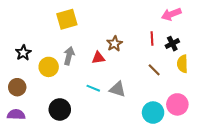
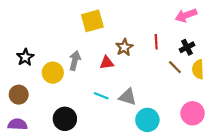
yellow square: (67, 19) -> (92, 21), moved
red line: (152, 39) -> (156, 42), moved
brown line: (154, 70) -> (175, 67), moved
cyan circle: (153, 113) -> (147, 120), moved

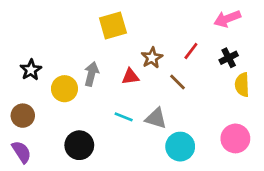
red line: (156, 42) -> (191, 51), turned 40
brown line: (175, 67) -> (178, 82), moved
purple semicircle: (18, 124) -> (21, 152), turned 54

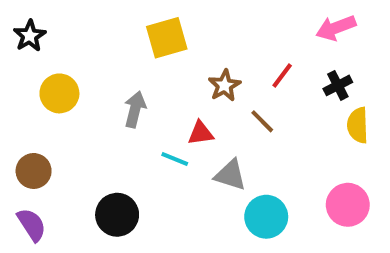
black star: (31, 70) -> (30, 36), moved
red triangle: (130, 77) -> (201, 133), moved
yellow circle: (64, 89) -> (59, 93), moved
cyan line: (124, 117) -> (175, 159), moved

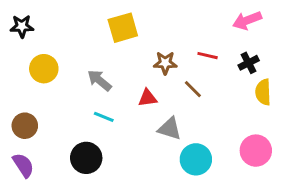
black star: (30, 36) -> (22, 26), turned 30
red line: (282, 76) -> (208, 56), turned 66
brown star: (224, 85) -> (165, 63), turned 30
gray arrow: (135, 109) -> (99, 80), turned -65
cyan line: (175, 159) -> (104, 117), moved

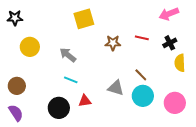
brown line: (193, 89) -> (141, 75), moved
red triangle: (148, 98) -> (85, 101), moved
cyan circle: (196, 159) -> (143, 96), moved

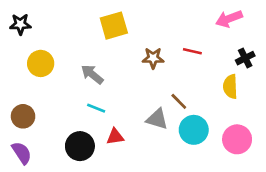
black cross: (170, 43) -> (245, 58), moved
yellow semicircle: (180, 63) -> (230, 87), moved
brown line: (141, 75) -> (179, 101), moved

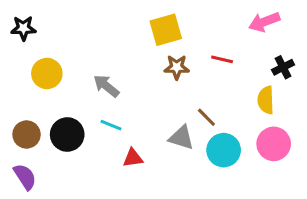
yellow square: (114, 26) -> (166, 30), moved
pink circle: (237, 139) -> (274, 144), moved
black circle: (80, 146) -> (67, 134), moved

